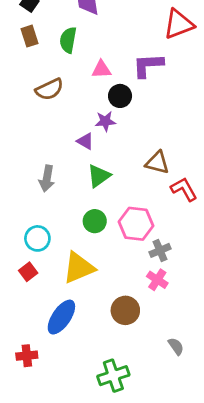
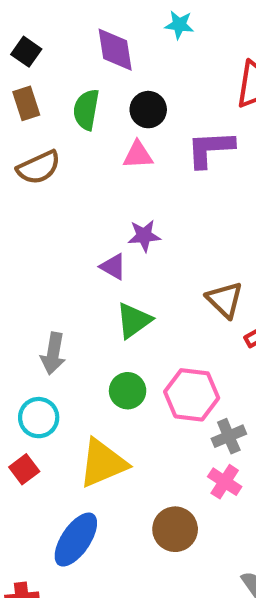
brown semicircle: (49, 89) -> (39, 167), moved
black circle: (120, 96) -> (148, 110), moved
brown triangle: (157, 163) -> (225, 300), turned 30
gray arrow: (47, 179) -> (53, 353), moved

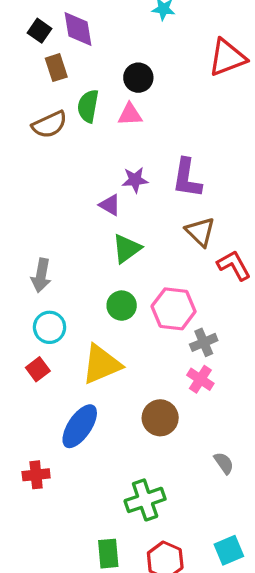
purple diamond: (115, 50) -> (78, 29), moved
brown rectangle: (26, 103) -> (56, 68), moved
green semicircle: (86, 110) -> (88, 106), moved
purple L-shape: (210, 149) -> (187, 178), moved, turned -78
gray arrow: (53, 353) -> (41, 275), moved

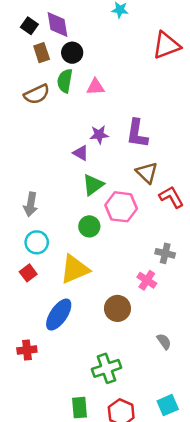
black circle: (138, 78) -> (72, 53), moved
pink hexagon: (174, 309) -> (121, 207), moved
gray cross: (204, 342) -> (165, 253), moved, turned 36

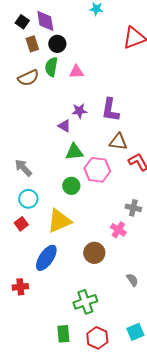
brown triangle: (147, 173) -> (118, 142), turned -36
green triangle: (93, 185) -> (74, 152), turned 30
gray arrow: (31, 204) -> (23, 168), turned 126

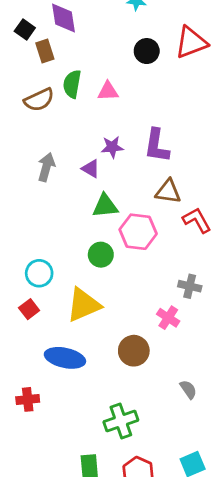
black square: (22, 22) -> (25, 29), moved
black circle: (57, 44) -> (147, 51), moved
gray arrow: (23, 168) -> (46, 167), moved, turned 60
blue ellipse: (46, 258) -> (65, 358), turned 68

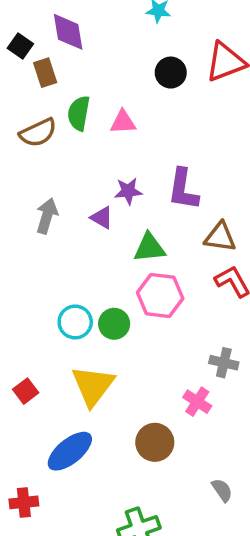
brown triangle: (168, 192) -> (220, 237), moved
green triangle: (105, 206) -> (149, 248), moved
cyan circle: (39, 273) -> (75, 322), moved
yellow triangle: (84, 305) -> (93, 386), turned -30
blue ellipse: (65, 358) -> (70, 451), turned -51

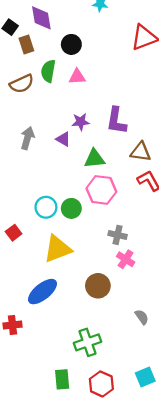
black circle: (171, 73) -> (71, 44), moved
gray cross: (224, 363) -> (118, 235), moved
yellow triangle: (93, 386) -> (57, 249), turned 32
red square: (26, 391) -> (14, 233), moved

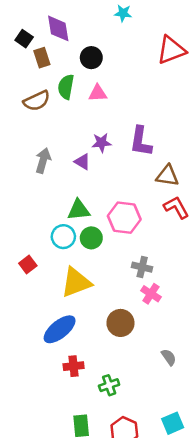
green triangle: (94, 159) -> (79, 210), moved
red cross: (12, 325) -> (74, 366), moved
green cross: (88, 342) -> (109, 385), size x0.7

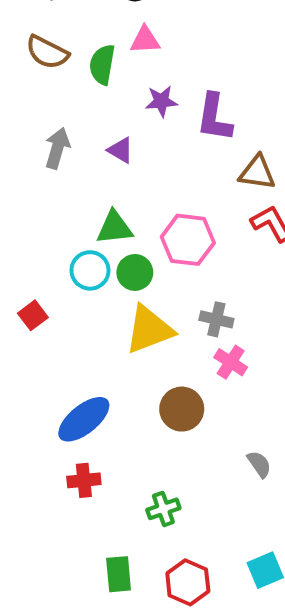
green semicircle: (66, 87) -> (102, 65), moved
brown semicircle: (37, 101) -> (47, 52), turned 52
purple star: (101, 143) -> (161, 101), moved
yellow triangle: (76, 282) -> (149, 330), moved
red cross: (74, 366) -> (84, 480), moved

